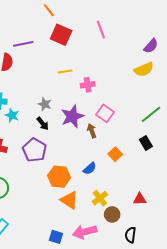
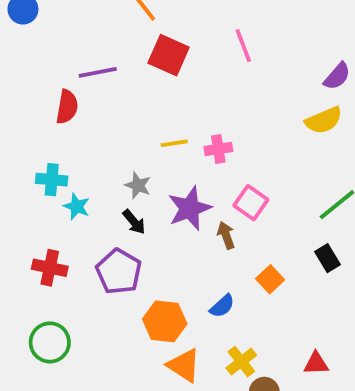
yellow line: (65, 71) -> (174, 143), moved

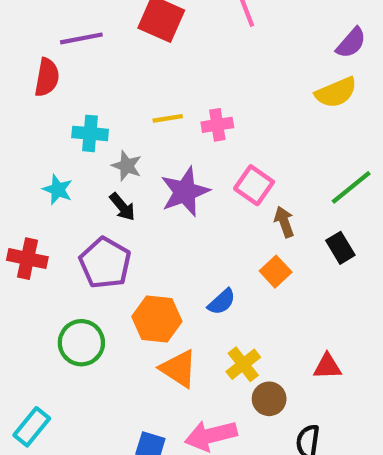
cyan cross: (52, 180) -> (90, 133), moved
brown arrow: (226, 235) -> (284, 222), moved
green circle: (50, 342) -> (81, 343), moved

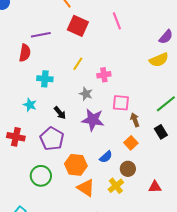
yellow line: (168, 118) -> (78, 64), moved, turned -48
gray star: (127, 166) -> (86, 94), moved
pink square: (254, 185) -> (121, 103), turned -30
purple star: (185, 192) -> (93, 120), moved, turned 30
brown circle: (269, 399) -> (128, 169), moved

